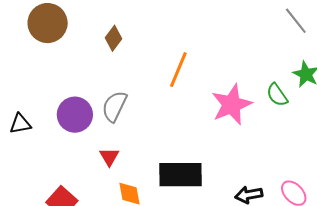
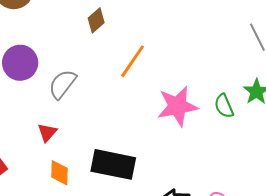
brown diamond: (114, 38) -> (96, 20), moved
purple circle: (75, 115) -> (20, 63), moved

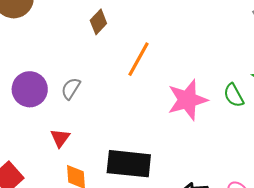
purple circle: (20, 63) -> (30, 89), moved
gray semicircle: (62, 84) -> (71, 88), size x0.7

